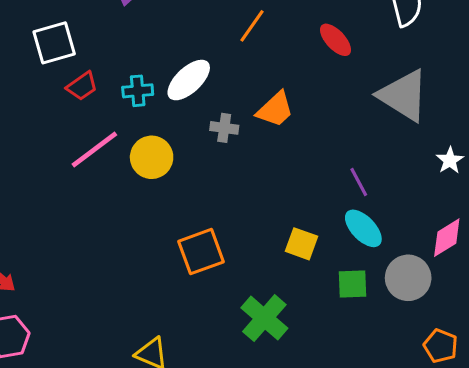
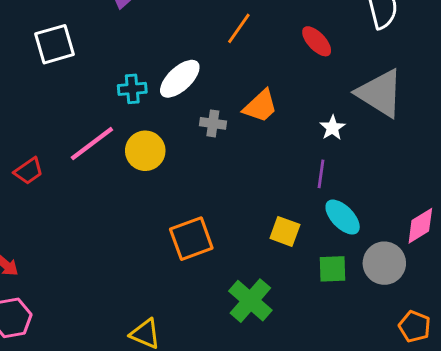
red trapezoid: (82, 86) -> (29, 171), moved
white star: (450, 160) -> (332, 128), moved
purple line: (359, 182) -> (321, 174), moved, turned 36

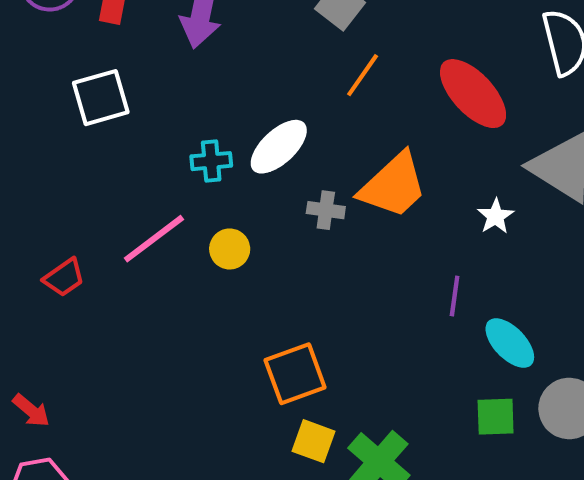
red ellipse: (317, 41) -> (473, 94), size x1.6
orange trapezoid: (260, 106) -> (393, 186), size x1.4
yellow circle: (145, 151) -> (230, 249), size x0.7
purple line: (321, 174) -> (455, 296), moved
yellow square: (285, 231) -> (313, 441), moved

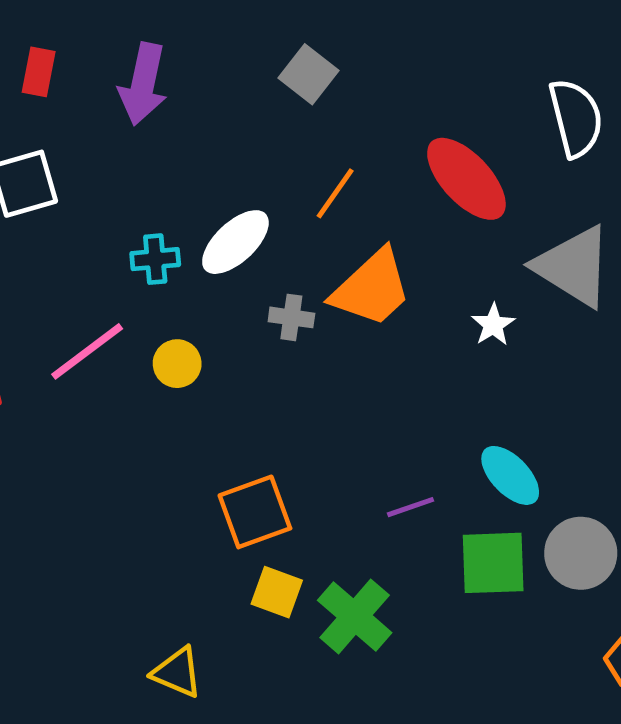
orange line: (363, 75) -> (335, 193), moved
purple line: (455, 296) -> (411, 507), moved, turned 63
green square: (496, 417) -> (493, 563), size x1.4

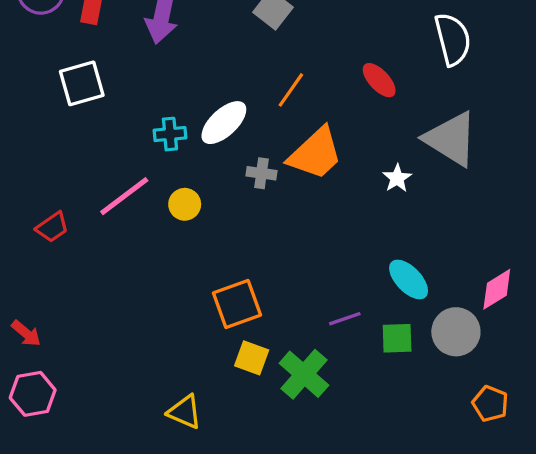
red ellipse: (466, 179) -> (379, 80), size x0.6
purple line: (411, 507) -> (345, 319), moved
green square: (493, 563) -> (397, 338), size x0.7

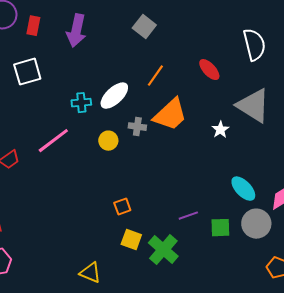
yellow circle: (185, 204) -> (108, 141), moved
cyan ellipse: (409, 279) -> (243, 189), moved
orange square: (237, 304) -> (122, 207), size x0.6

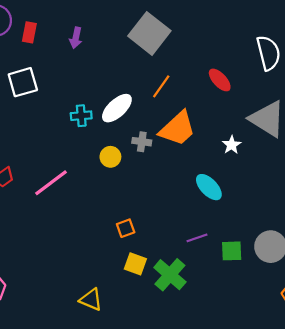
gray square: (144, 27) -> (149, 33), size x1.6
purple arrow: (76, 31) -> (76, 38), size x0.6
pink line: (53, 141) -> (51, 183), moved
cyan ellipse: (243, 189) -> (209, 187), moved

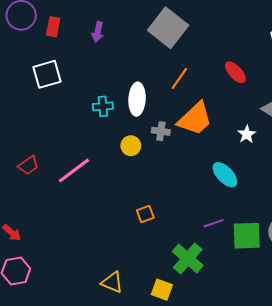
white ellipse: (117, 108) -> (137, 99), turned -44
green square: (232, 251) -> (247, 236), size x1.4
yellow square: (135, 264) -> (162, 290), moved

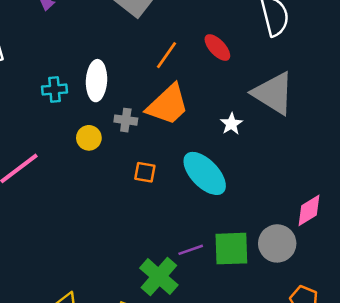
orange line: (179, 78) -> (167, 55), moved
cyan ellipse: (225, 175) -> (205, 173), size x1.4
orange square: (145, 214) -> (145, 172), moved, turned 30
purple line: (214, 223) -> (191, 250), moved

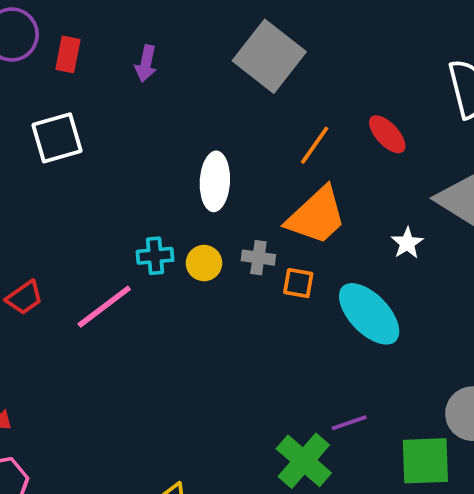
cyan cross: (55, 89) -> (155, 256), moved
gray cross: (126, 120) -> (258, 258), moved
orange square: (145, 172) -> (298, 283), moved
green square: (231, 249) -> (425, 461), moved

